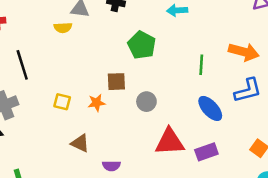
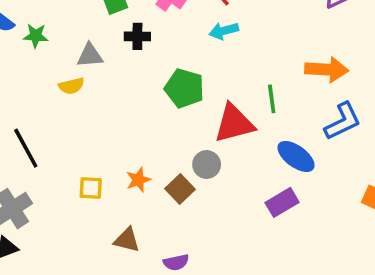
brown square: (116, 82) -> (180, 189), moved, turned -30
red triangle: (170, 142) -> (234, 123), moved
purple rectangle: (206, 152) -> (282, 202), moved

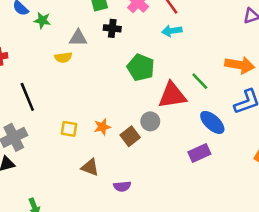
green line: (272, 99) -> (200, 81), turned -42

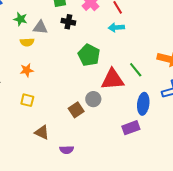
green star: (42, 20) -> (20, 19), moved
blue ellipse: (212, 122) -> (143, 104), turned 50
orange star: (102, 127) -> (27, 70), moved

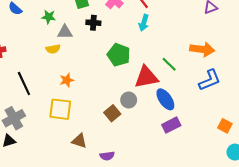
green star: (20, 19) -> (49, 17), moved
cyan arrow: (116, 27) -> (144, 23), turned -63
orange star: (27, 70) -> (67, 80), moved
yellow square: (27, 100) -> (60, 109), size x1.6
blue ellipse: (143, 104) -> (165, 99), moved, turned -35

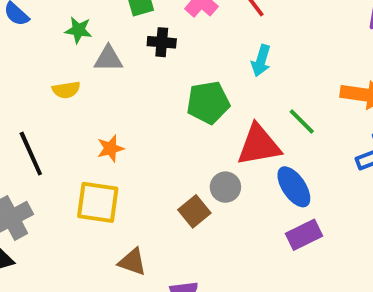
cyan arrow: (144, 23) -> (261, 61), moved
yellow semicircle: (53, 49) -> (66, 90), moved
green pentagon: (119, 55) -> (208, 103), turned -30

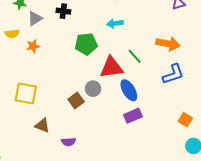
gray triangle: (108, 59) -> (35, 18), turned -35
cyan arrow: (261, 61) -> (115, 23), turned 63
orange star: (111, 148) -> (33, 46), moved

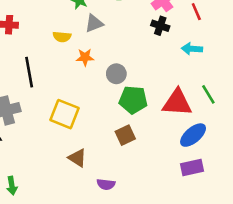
black cross: (63, 11) -> (160, 26), moved
green pentagon: (86, 44) -> (133, 100), moved
gray circle: (93, 89) -> (116, 74), moved
blue ellipse: (129, 90) -> (193, 135), turned 70

